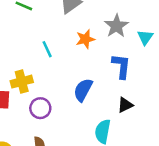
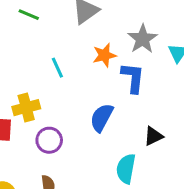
blue L-shape: (121, 66) -> (133, 78), moved

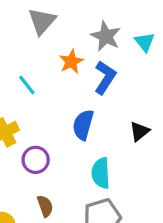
blue L-shape: (133, 78) -> (105, 77), turned 40
cyan semicircle: (126, 169) -> (101, 173), moved

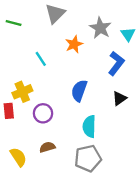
blue L-shape: (105, 77) -> (116, 63), moved
brown semicircle: (45, 206) -> (47, 147), turned -91

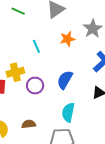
purple circle: (43, 113) -> (35, 86), moved

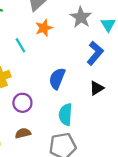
orange star: (67, 39) -> (44, 28), moved
purple circle: (35, 86) -> (22, 103), moved

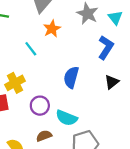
cyan semicircle: (66, 115) -> (67, 118), moved, turned -65

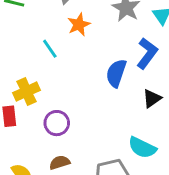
blue semicircle: (71, 77) -> (116, 73), moved
cyan semicircle: (67, 118) -> (142, 148), moved

